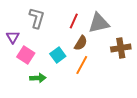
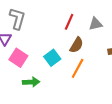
gray L-shape: (37, 18) -> (17, 19), moved
gray triangle: (99, 23) -> (96, 24), size x0.6

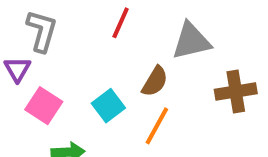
red line: (69, 22) -> (121, 23), moved
gray triangle: (96, 24) -> (191, 41), size x1.5

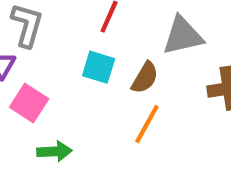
cyan square: (108, 106) -> (99, 67), moved, turned -36

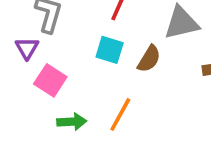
orange line: (147, 124) -> (120, 115), moved

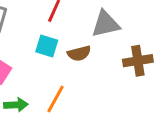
brown semicircle: (149, 59) -> (79, 53), turned 45

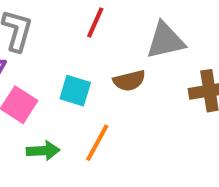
cyan square: (47, 46) -> (75, 91), moved

